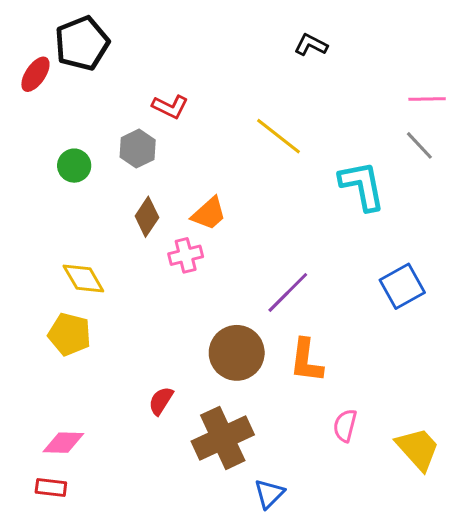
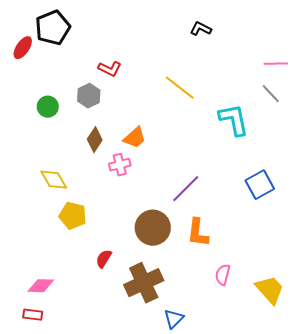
yellow pentagon: (70, 334) -> (73, 216), moved

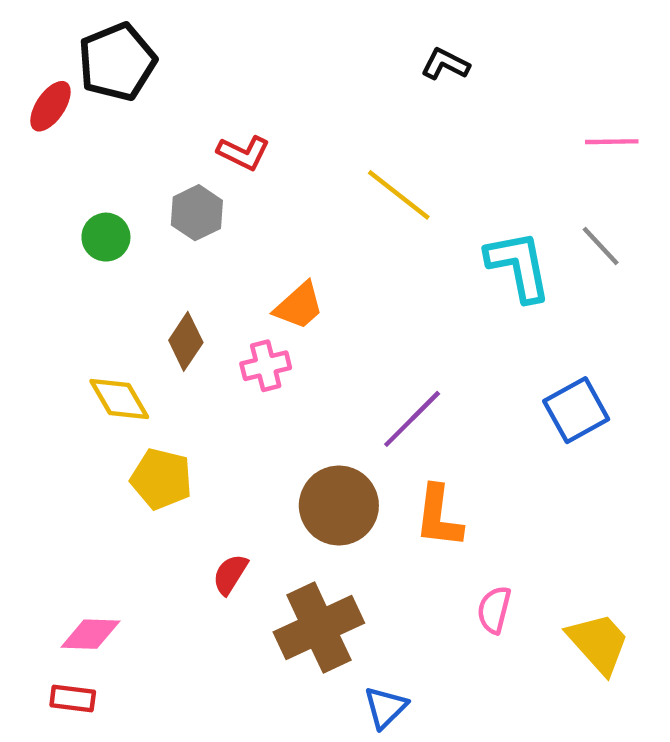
gray line: (271, 94) -> (601, 246), moved
brown diamond: (95, 140) -> (186, 341), moved

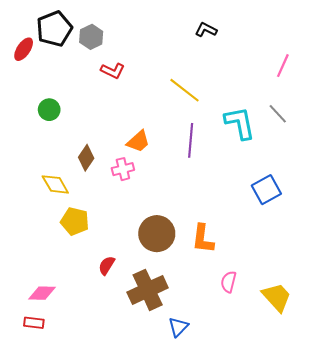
pink line: (612, 142) -> (283, 66), turned -65
gray hexagon: (197, 213) -> (91, 37), moved
purple line: (412, 419) -> (191, 140), moved, turned -40

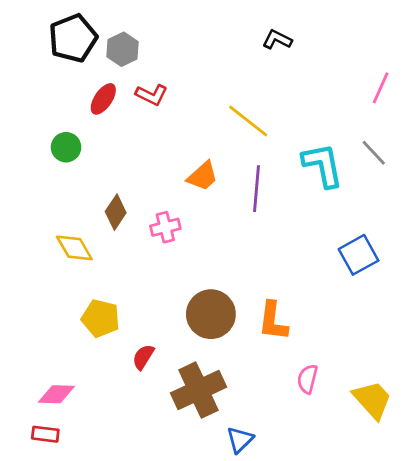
red ellipse: (24, 49) -> (103, 99), moved
orange trapezoid: (138, 141) -> (203, 176), moved
yellow pentagon: (75, 221) -> (101, 318), moved

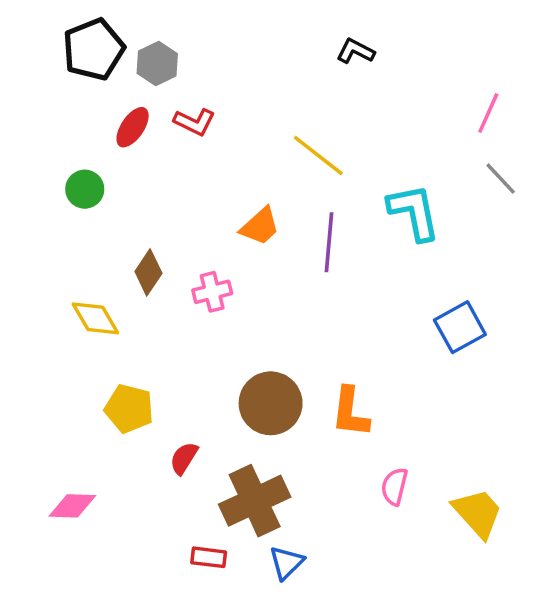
gray line: (374, 153) -> (501, 179), moved
red rectangle: (45, 434) -> (209, 557), moved
blue triangle: (240, 440) -> (287, 563), moved

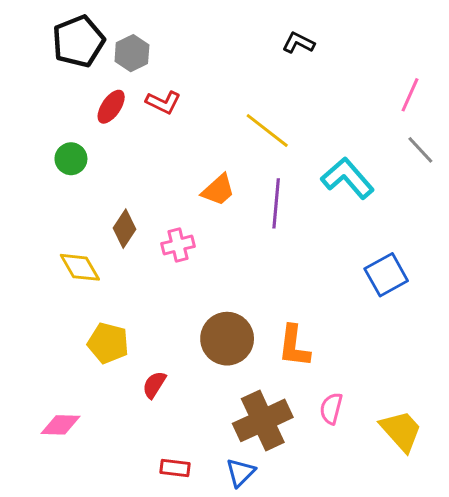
cyan L-shape: (414, 212) -> (348, 178), turned -30
brown cross: (255, 501) -> (263, 420), moved

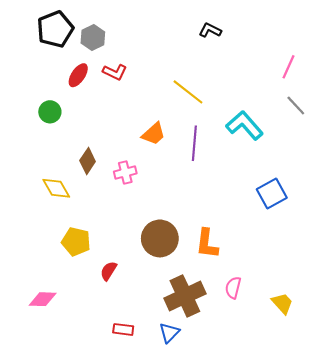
yellow trapezoid: (401, 431) -> (282, 303), size x0.7

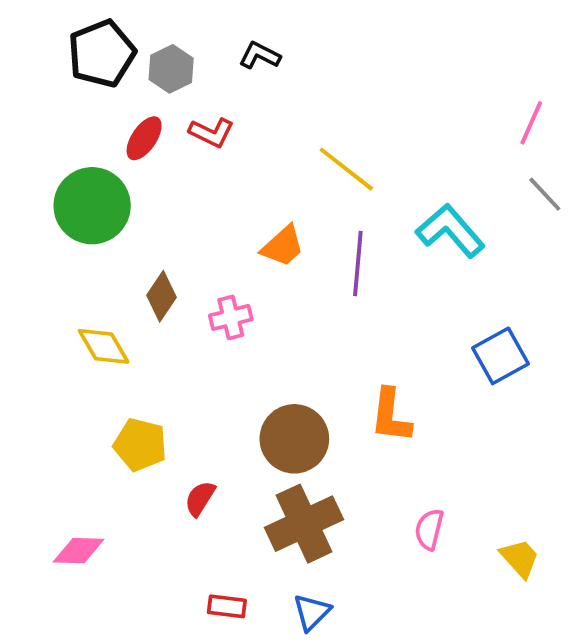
black L-shape: (210, 30) -> (260, 55), moved
green circle: (50, 112) -> (92, 206), size x1.8
orange L-shape: (207, 244) -> (391, 416), moved
brown cross: (185, 296) -> (304, 524), moved

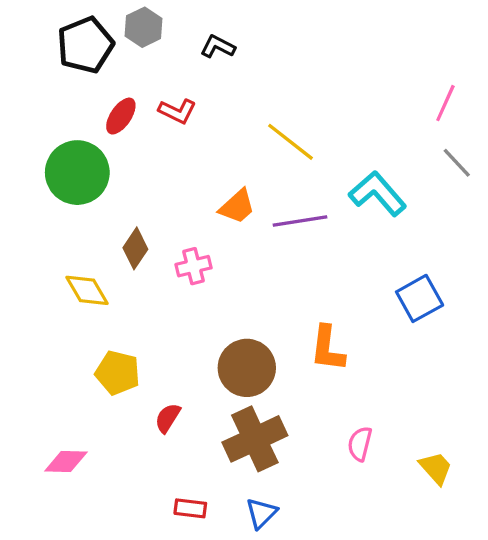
gray hexagon: (171, 69) -> (143, 27), moved
purple line: (358, 263) -> (300, 221), turned 76

